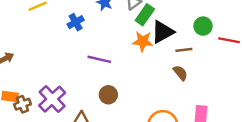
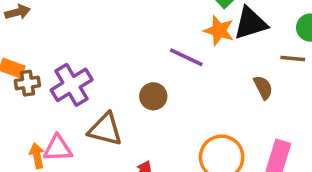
brown line: (184, 50) -> (293, 58), moved
purple line: (99, 59) -> (186, 57), moved

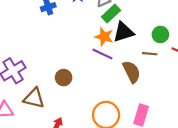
purple line: (186, 57) -> (102, 54), moved
brown semicircle: (263, 87) -> (132, 72), size x1.5

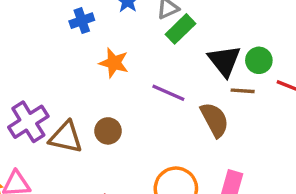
black triangle: (123, 32) -> (224, 61), moved, turned -50
orange star: (104, 37) -> (114, 63), moved
brown triangle: (34, 98) -> (66, 137), moved

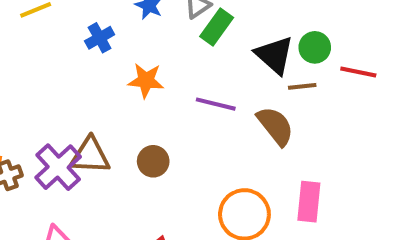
brown triangle: (66, 137) -> (90, 156), moved

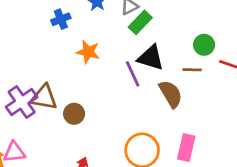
black triangle: (275, 55) -> (151, 58), moved, turned -32
purple line: (216, 104) -> (133, 74), turned 44
brown circle: (153, 161) -> (74, 114), moved

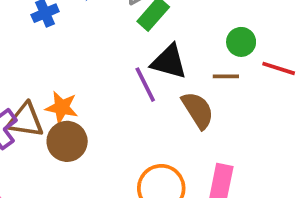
orange star: (88, 52) -> (62, 107), moved
brown circle: (74, 114) -> (67, 141), size x1.4

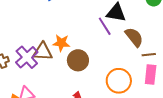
brown line: (226, 76) -> (149, 55), moved
brown circle: (67, 141) -> (78, 60), moved

